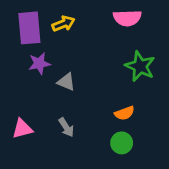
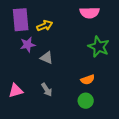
yellow arrow: (63, 24) -> (45, 26), moved

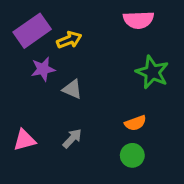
purple rectangle: (21, 20) -> (32, 31), turned 60
gray arrow: (47, 90) -> (72, 138), turned -104

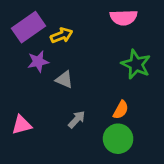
orange semicircle: (135, 123) -> (121, 110), turned -42
gray arrow: (72, 138) -> (77, 119), moved
green circle: (132, 155) -> (118, 139), size x1.4

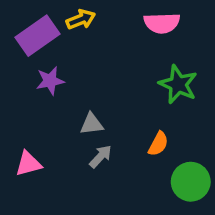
yellow arrow: (62, 35) -> (81, 19), moved
gray triangle: (64, 79) -> (92, 124), moved, turned -30
green circle: (118, 139) -> (191, 182), moved

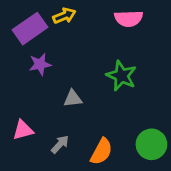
green star: (178, 84) -> (121, 76), moved
orange semicircle: (158, 144) -> (101, 151), moved, size x1.4
gray arrow: (101, 156) -> (60, 144), moved

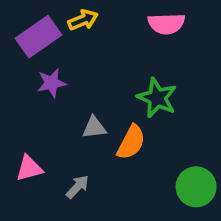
orange semicircle: (101, 151) -> (131, 142), moved

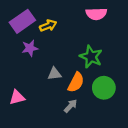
yellow arrow: (83, 20) -> (48, 26), moved
gray arrow: (77, 187) -> (71, 106), moved
green circle: (196, 187) -> (104, 88), moved

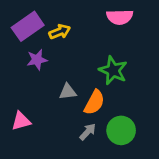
green circle: (104, 88) -> (121, 130), moved

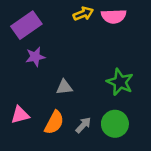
yellow arrow: (60, 32) -> (83, 14), moved
green star: (113, 70) -> (120, 82), moved
orange semicircle: (94, 102) -> (54, 123), moved

